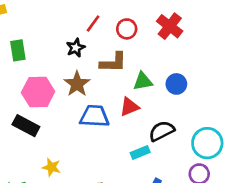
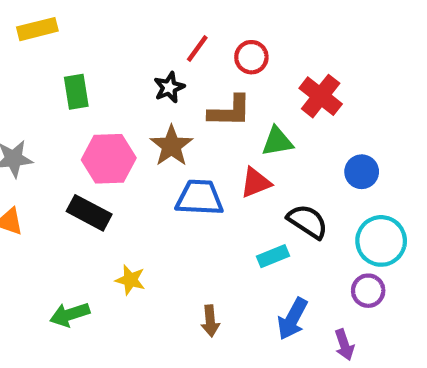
red cross: (170, 26) -> (321, 96), moved
blue circle: (176, 84) -> (362, 172), moved
black semicircle: (162, 131) -> (308, 221), turned 60

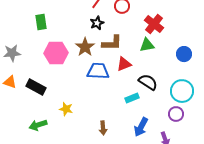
black star: (169, 87) -> (97, 23), moved
brown L-shape: (230, 111) -> (112, 43), moved
green triangle: (277, 141) -> (147, 45), moved
blue circle: (362, 172) -> (184, 54), moved
black rectangle: (89, 213) -> (36, 87), moved

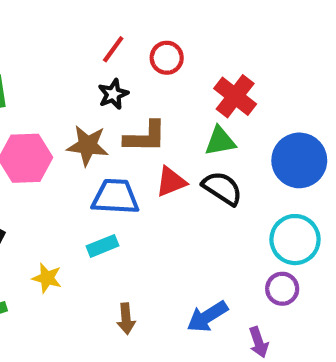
brown star: (85, 47) -> (88, 145), turned -30
blue circle: (184, 54) -> (299, 160), size x1.6
black semicircle: (148, 82) -> (222, 188), moved
cyan rectangle: (132, 98) -> (103, 246), moved
blue arrow: (141, 127) -> (207, 317), turned 30

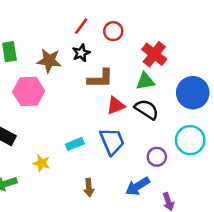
brown star: (88, 145) -> (49, 61), moved
blue trapezoid: (115, 197) -> (112, 141), moved, turned 64
purple circle: (282, 289) -> (157, 157), moved

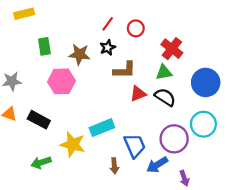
blue trapezoid: (112, 141) -> (135, 146), moved
cyan rectangle: (75, 144) -> (102, 128), size x1.5
purple circle: (157, 157) -> (174, 139), size x1.6
yellow star: (41, 163) -> (73, 144), size x1.6

